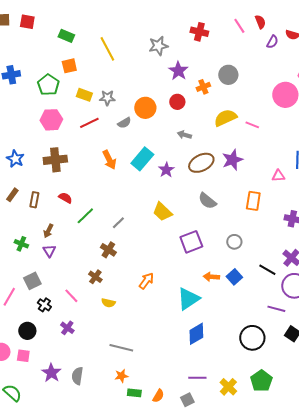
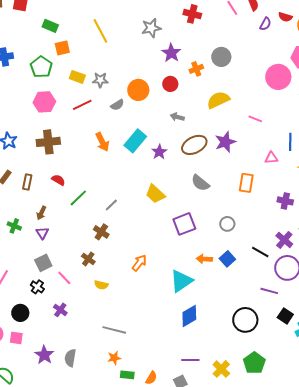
green rectangle: (66, 36) -> (50, 26), moved
pink line: (252, 125) -> (255, 119), moved
gray square: (32, 281) -> (43, 263), moved

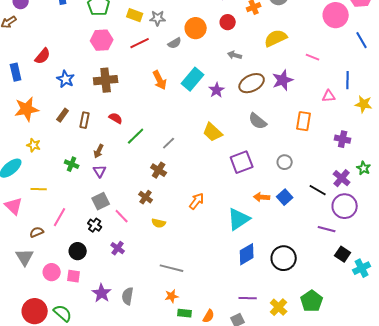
black circle: (245, 320) -> (284, 258), moved

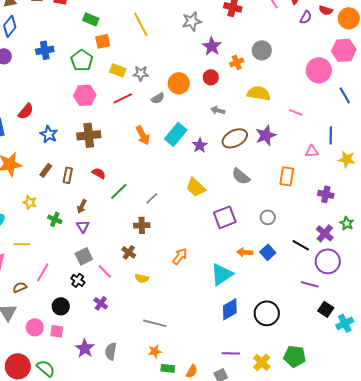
yellow semicircle: (276, 38) -> (259, 93), turned 35
yellow star: (34, 145) -> (30, 202), moved
brown cross: (159, 170) -> (142, 225), turned -35
green pentagon: (312, 301) -> (295, 356), turned -30

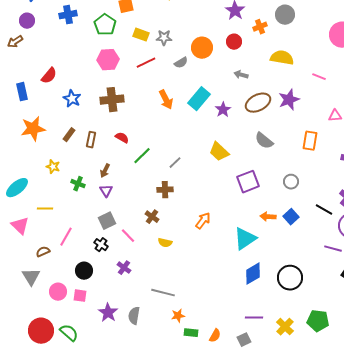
gray line: (155, 323) -> (163, 293), moved

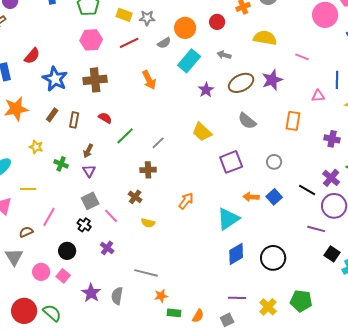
blue star: (72, 99) -> (55, 79), size x1.4
cyan rectangle: (199, 99) -> (189, 61), moved
pink square: (80, 296) -> (63, 276), turned 32

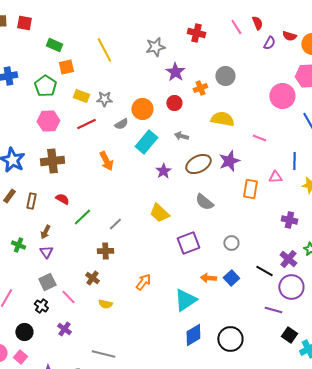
orange rectangle: (293, 121) -> (250, 189), moved

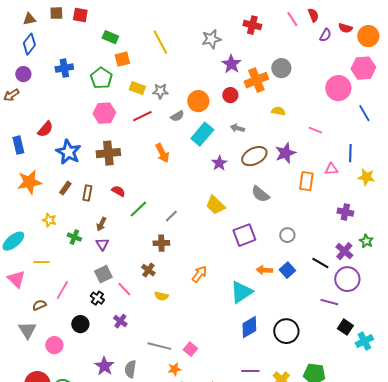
orange cross: (200, 88) -> (256, 80), size x1.6
yellow semicircle: (222, 119) -> (278, 111), size x0.6
pink square: (20, 357) -> (190, 349), moved

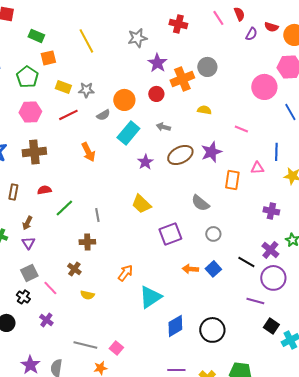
red semicircle: (118, 191) -> (44, 190), turned -40
gray semicircle: (260, 194) -> (200, 203), moved
gray line: (171, 216) -> (97, 215), turned -56
cyan triangle: (241, 292) -> (150, 297), moved

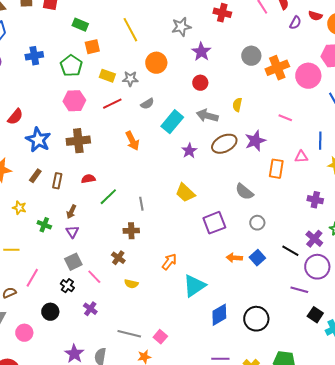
orange cross: (182, 79) -> (277, 68), moved
orange circle: (124, 100) -> (156, 63), moved
yellow semicircle: (204, 110) -> (237, 105), moved, turned -88
gray arrow: (163, 127) -> (207, 116), size x1.5

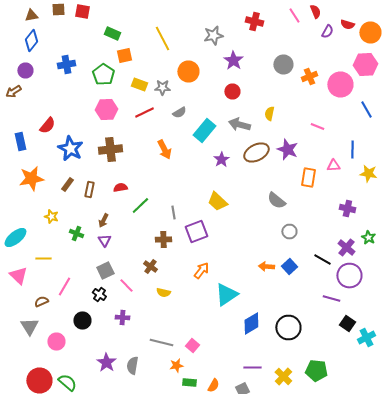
orange cross: (277, 68) -> (309, 76), size x0.7
purple star: (255, 141) -> (287, 150), turned -30
purple square: (214, 223) -> (196, 232), moved
purple cross: (90, 309) -> (122, 318), turned -32

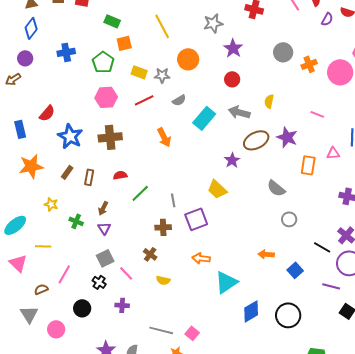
purple star: (221, 160) -> (232, 160), moved
blue square: (289, 266) -> (295, 270), moved
orange arrow: (201, 270) -> (201, 258), turned -120

